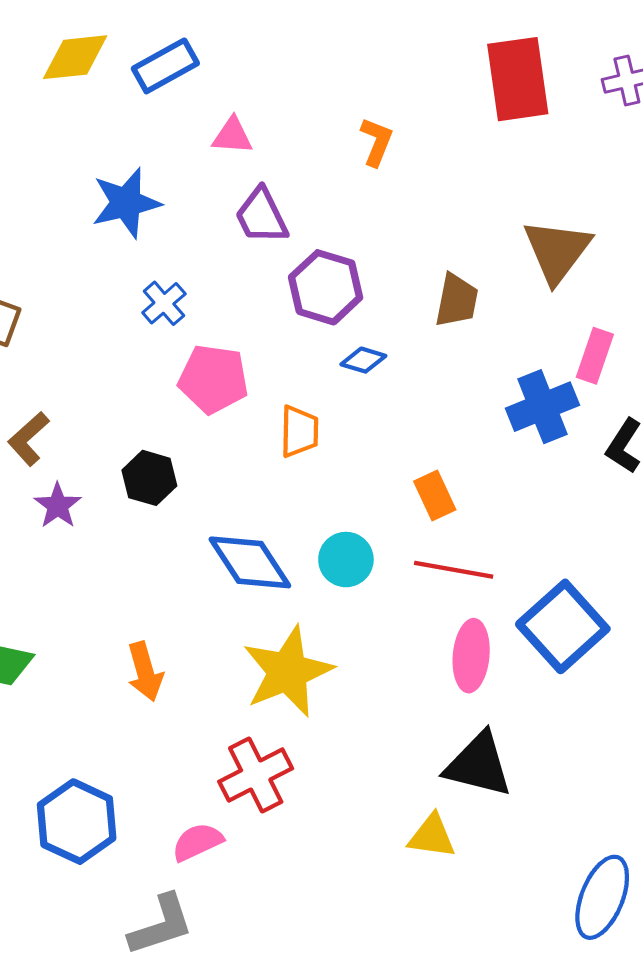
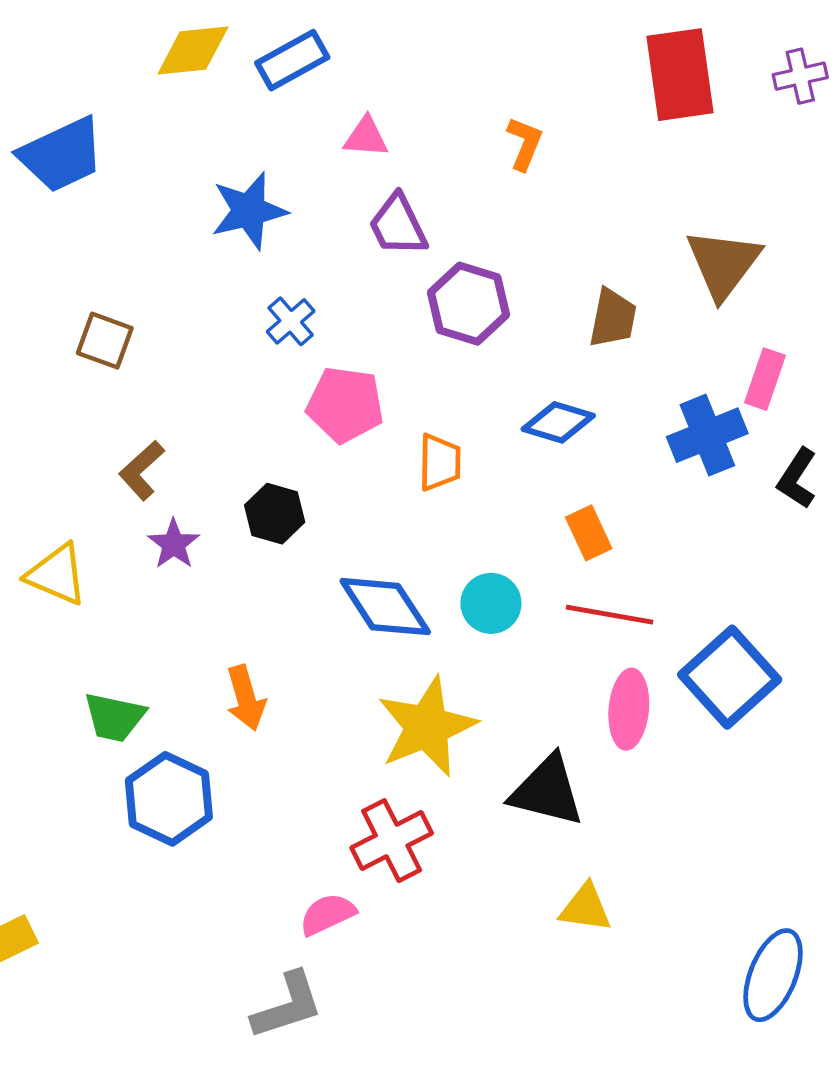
blue diamond: (363, 360) -> (558, 422), moved, size x1.4
orange arrow: (145, 672) -> (246, 698), moved
black triangle: (478, 765) -> (547, 791), moved
blue hexagon: (77, 822) -> (169, 799), moved

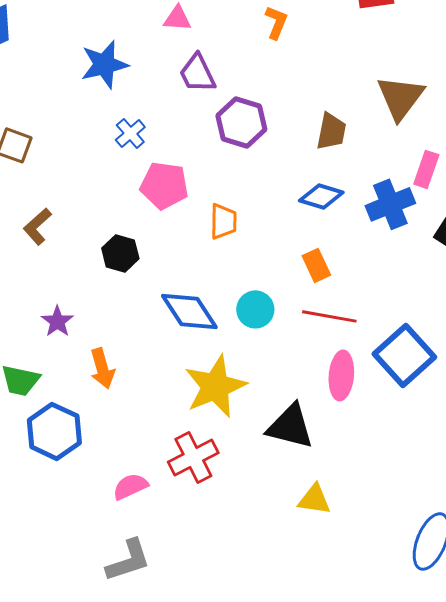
blue diamond: (558, 422) -> (321, 196), moved
purple star: (174, 544) -> (57, 321), moved
pink semicircle: (328, 914) -> (130, 486), moved

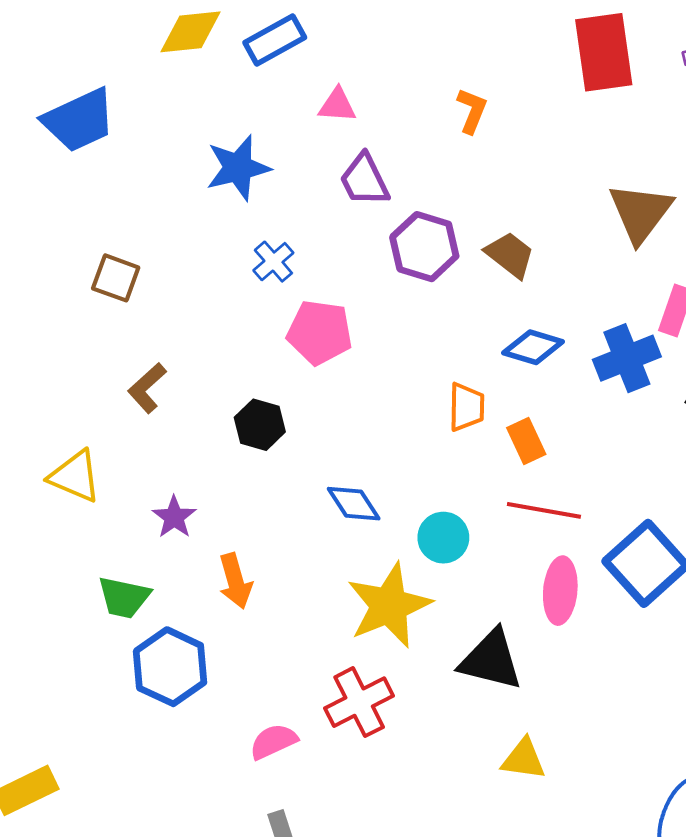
brown trapezoid: (331, 131) -> (510, 255), moved, turned -63
orange trapezoid: (223, 221) -> (466, 407), moved
cyan circle: (255, 309) -> (443, 538), moved
blue diamond: (189, 311) -> (354, 504), size x0.7

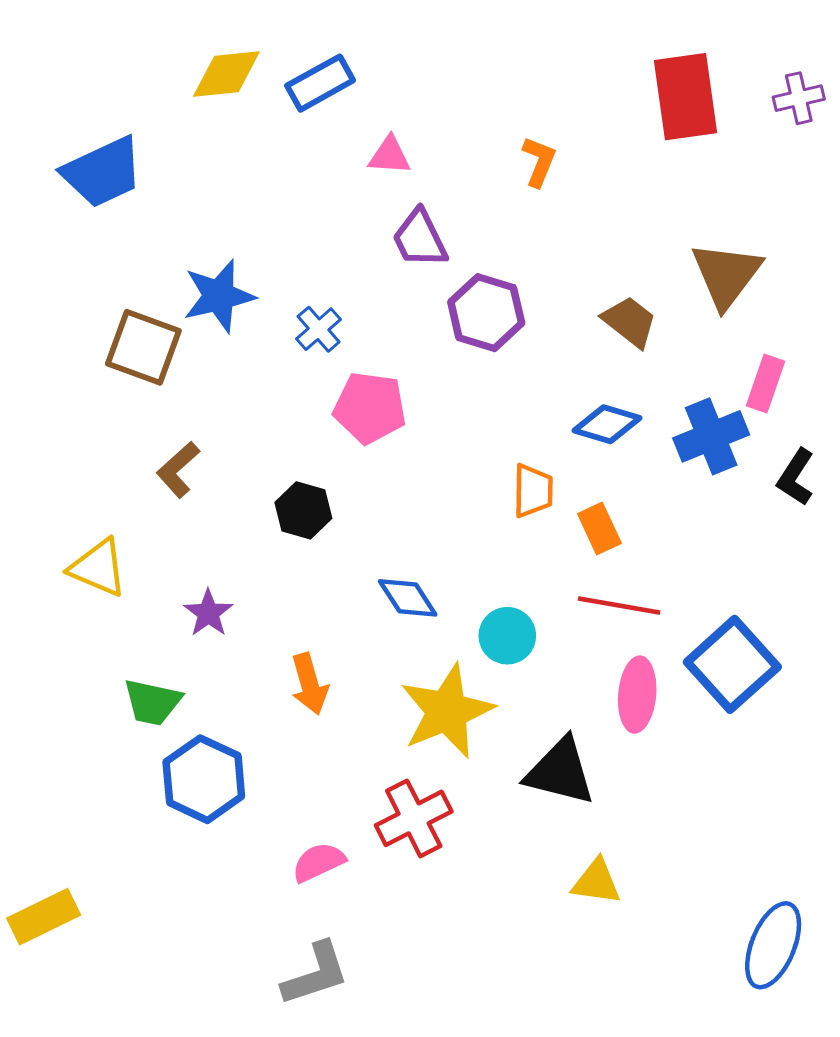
blue star: (238, 168) -> (219, 296), moved
brown trapezoid: (510, 255) -> (630, 322), moved
brown square: (116, 278) -> (143, 347), size x1.4
orange arrow: (235, 581) -> (309, 684), moved

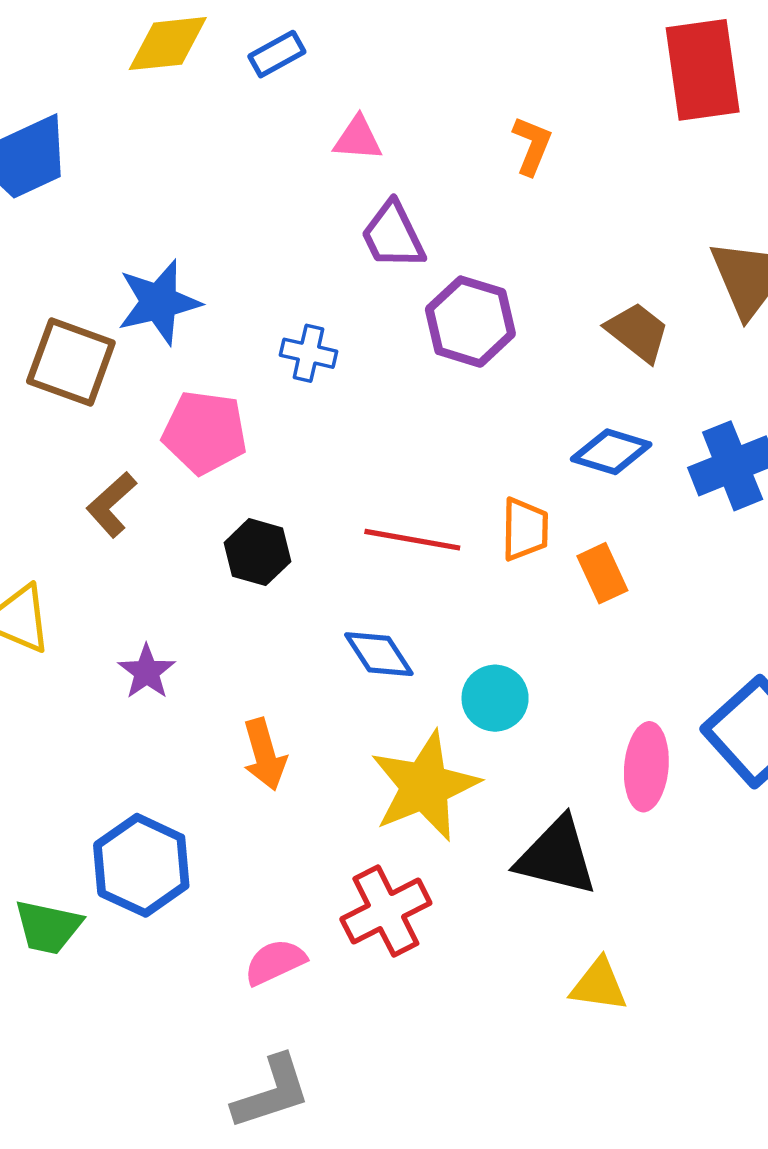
blue rectangle: (320, 83) -> (277, 54), size x0.7
blue cross: (319, 329) -> (308, 353), moved, turned -36
pink pentagon: (370, 408) -> (205, 432), moved
red line: (619, 606) -> (412, 540), moved
green trapezoid: (152, 702) -> (48, 927), moved

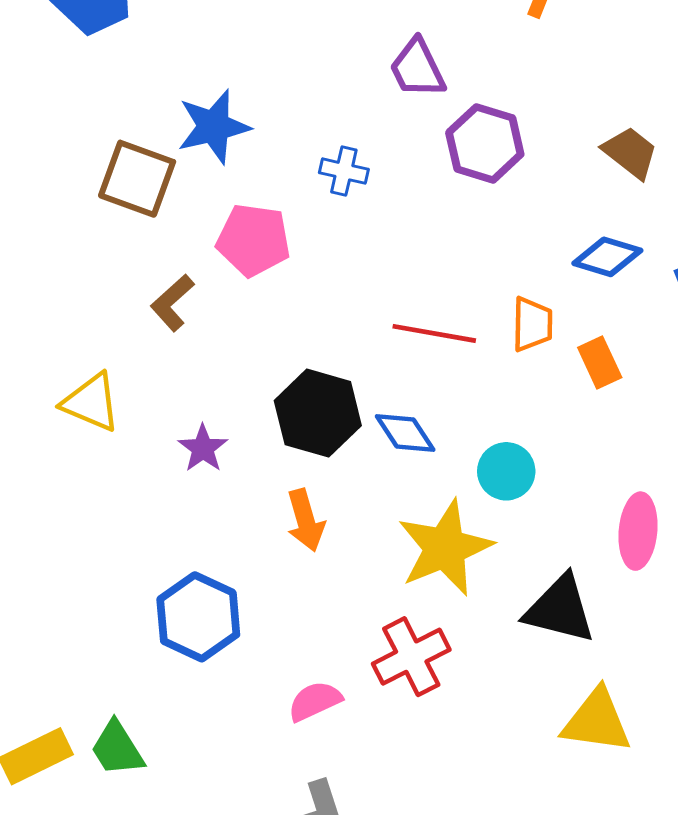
black hexagon: (257, 552) -> (318, 413), moved, size x1.5
green trapezoid: (48, 927) -> (117, 749), moved, turned 46
yellow triangle: (599, 985) -> (597, 721), size x1.4

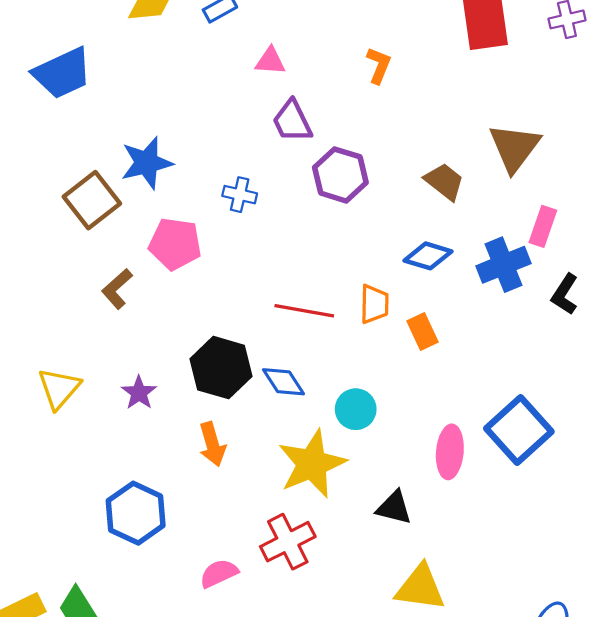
brown square: (137, 179) -> (92, 200), turned 32
yellow triangle: (91, 402) -> (59, 388), moved, turned 48
black triangle: (560, 609) -> (394, 508), size x0.7

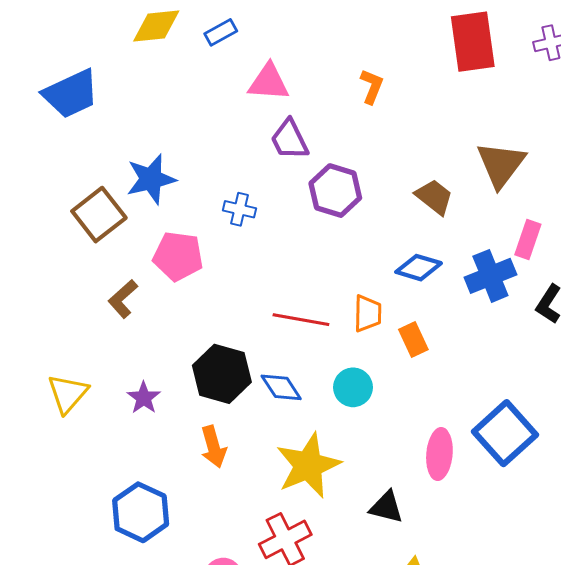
pink triangle: (270, 61) -> (269, 82), size x1.4
cyan circle: (356, 409) -> (353, 387), moved

